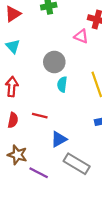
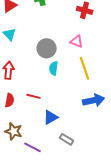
pink triangle: (81, 36) -> (77, 41), moved
gray rectangle: (77, 164) -> (67, 139), size x0.6

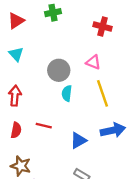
blue triangle: (51, 117) -> (78, 141), moved

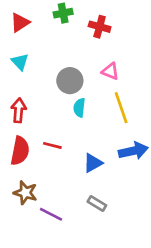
red cross: (103, 26) -> (100, 27), moved
red semicircle: (16, 130) -> (20, 151), size x1.5

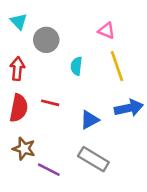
gray circle: (70, 81) -> (46, 40), moved
gray rectangle: (97, 203) -> (93, 159), size x1.6

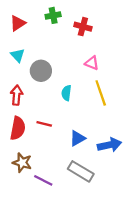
blue arrow: (129, 108) -> (110, 145), moved

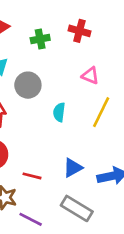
green cross: (53, 15) -> (40, 39), moved
yellow line: (101, 93) -> (101, 112), turned 45
red line: (44, 124) -> (32, 176), moved

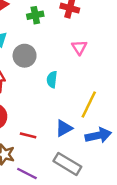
pink triangle: (90, 76) -> (79, 47), turned 35
yellow line: (101, 112) -> (89, 104), moved

